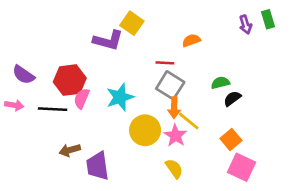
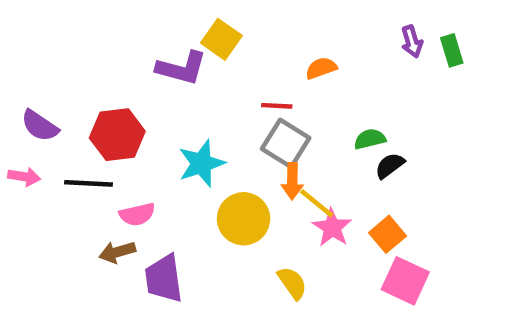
green rectangle: (268, 19) -> (452, 50), moved
pink semicircle: (82, 99) -> (137, 214), moved, turned -126
pink star: (175, 136) -> (332, 228), moved

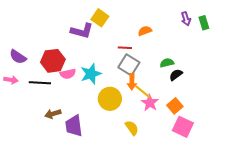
pink semicircle: (137, 214) -> (68, 74), moved

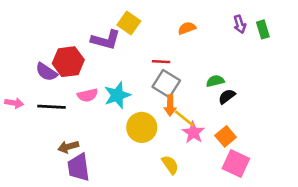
orange semicircle: (145, 31) -> (187, 28), moved
purple semicircle: (18, 57) -> (46, 72), moved
red hexagon: (53, 61) -> (68, 62), moved
purple trapezoid: (74, 126) -> (79, 167), moved

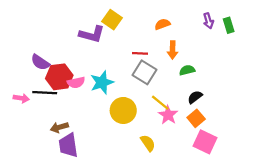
red hexagon: (68, 62) -> (59, 77), moved
black semicircle: (227, 96) -> (195, 97), moved
pink arrow: (14, 103) -> (21, 98), moved
orange arrow: (170, 105) -> (173, 50), moved

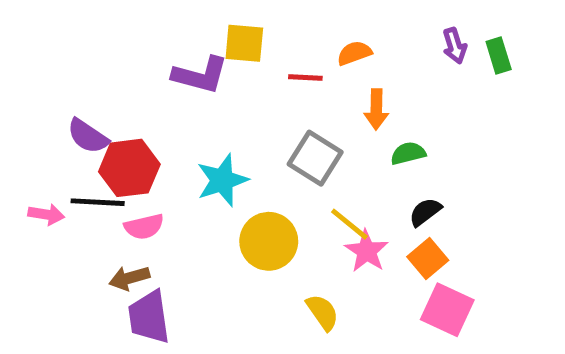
yellow square: (112, 20) -> (244, 43), turned -30
red line: (140, 53) -> (305, 77), moved
pink semicircle: (76, 82) -> (144, 227), moved

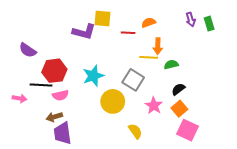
purple semicircle: (88, 136) -> (28, 50), moved
gray square: (315, 158) -> (133, 80), moved
pink arrow: (46, 214) -> (19, 98), moved
yellow line: (349, 224) -> (149, 57), moved, turned -36

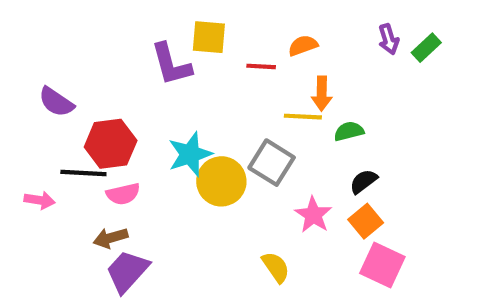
green rectangle: (209, 24) -> (426, 48), turned 64
purple L-shape: (84, 32) -> (171, 64), turned 60
yellow circle: (113, 101) -> (221, 181), moved
purple trapezoid: (63, 133) -> (127, 271), turned 50

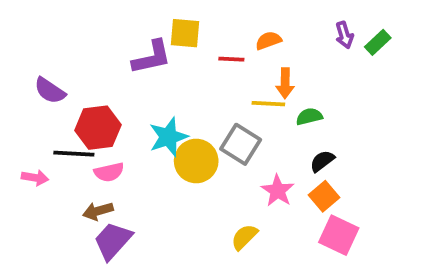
purple L-shape: (171, 64) -> (152, 57), turned -87
yellow semicircle: (276, 267) -> (244, 237), turned -100

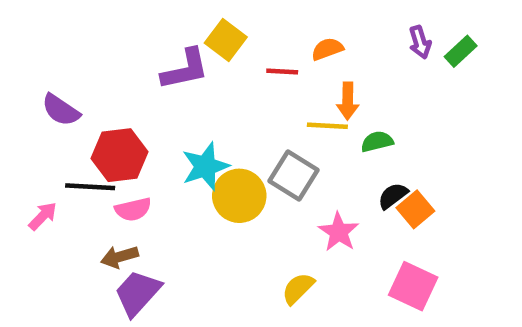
yellow square: (185, 33) -> (226, 40), turned 32
pink arrow: (35, 178) -> (43, 216), turned -55
orange square: (324, 196) -> (415, 209), moved

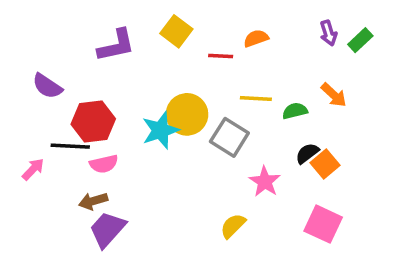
purple L-shape: (185, 69) -> (116, 45), moved
orange arrow: (348, 101) -> (334, 95), moved, turned -48
yellow circle: (239, 196) -> (187, 114), moved

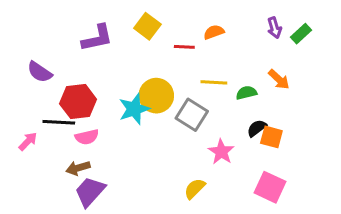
orange square: (325, 164) -> (271, 137), turned -35

